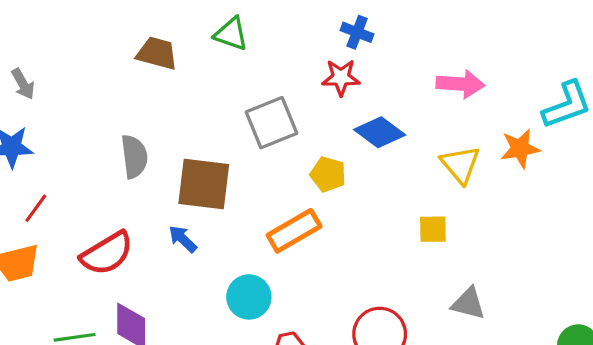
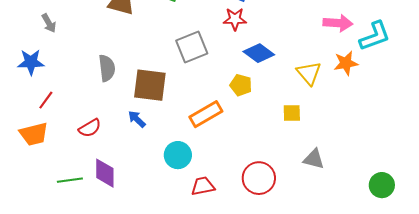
gray arrow: (23, 84) -> (49, 23), moved
pink arrow: (460, 84) -> (338, 23), moved
yellow pentagon: (328, 174) -> (241, 85), moved
red semicircle: (107, 253) -> (90, 128), size x0.7

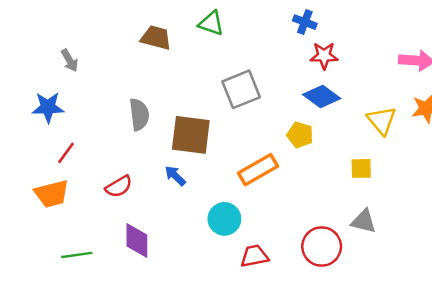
red star: (235, 19) -> (324, 56), moved
gray triangle: (314, 159) -> (364, 221), moved
green line: (70, 180) -> (77, 255), moved

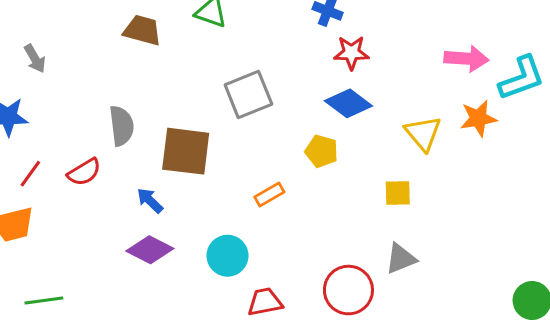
orange rectangle: (258, 170) -> (269, 194), size x0.6
blue arrow: (175, 176) -> (150, 200), moved
red semicircle: (119, 186) -> (84, 172), moved
gray triangle: (364, 221) -> (401, 259), turned -36
purple diamond: (137, 240) -> (150, 250), moved, turned -63

